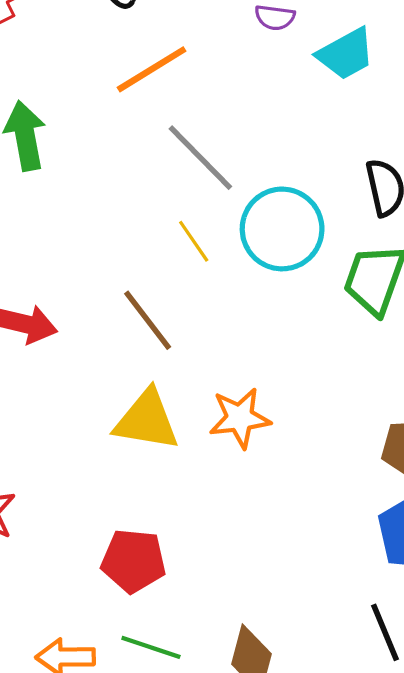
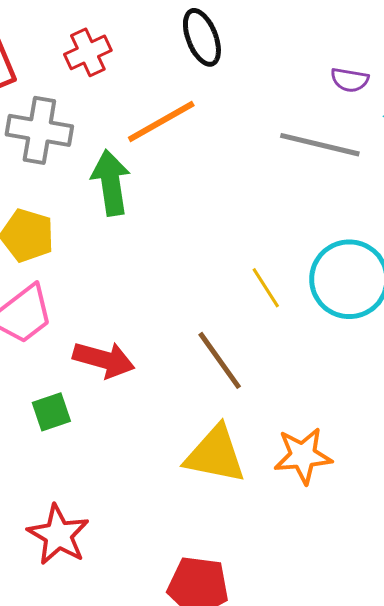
orange line: (152, 69) -> (161, 122), moved
gray line: (200, 158) -> (320, 145), moved, turned -34

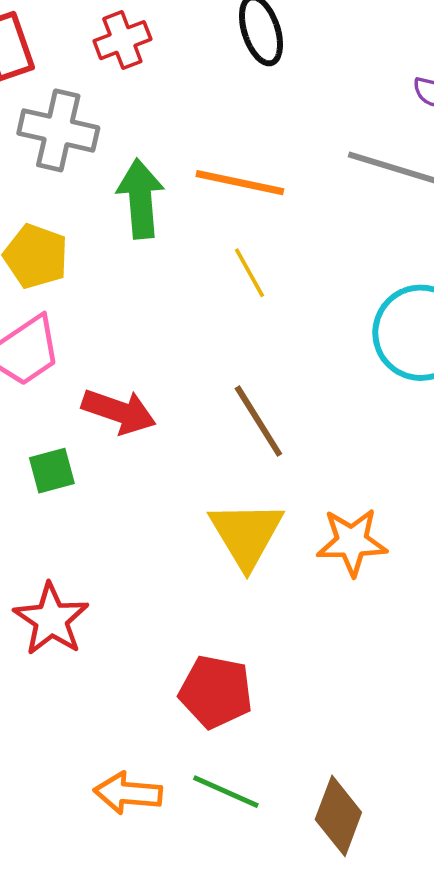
orange line: (161, 122) -> (240, 183), moved, turned 38
yellow line: (266, 288) -> (250, 273), moved
yellow triangle: (215, 455) -> (246, 534), turned 44

